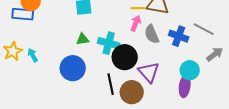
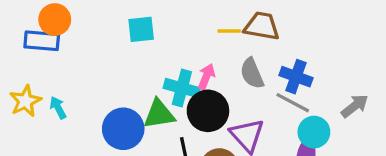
pink arrow: (136, 23) -> (206, 77), moved
gray line: (204, 29) -> (293, 103), moved
green triangle: (83, 39) -> (159, 114), moved, size x1.5

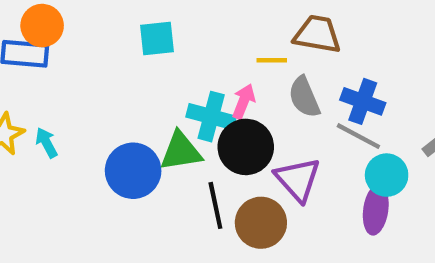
yellow line: (229, 31) -> (272, 60), moved

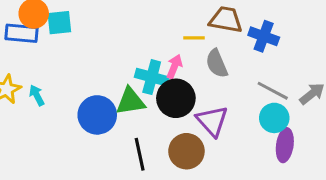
cyan square: (157, 39) -> (59, 23), moved
blue cross: (363, 101) -> (264, 36), moved
gray line: (358, 136) -> (273, 91), moved
black line: (215, 205) -> (140, 154), moved
purple ellipse: (376, 210) -> (285, 145), moved

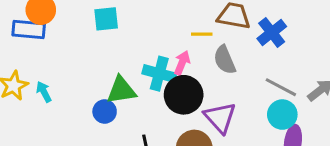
cyan square: (59, 23) -> (106, 19), moved
blue cross: (264, 36) -> (272, 33), turned 32
green triangle: (131, 101) -> (121, 90), moved
blue circle: (97, 115) -> (105, 112), size x0.6

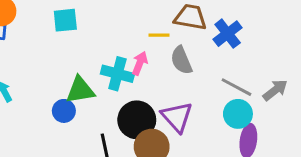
black circle: (184, 95) -> (137, 120), moved

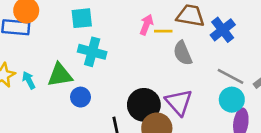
pink arrow: (140, 63) -> (146, 25), moved
cyan cross: (117, 74) -> (92, 52), moved
green triangle: (80, 90) -> (60, 75), moved

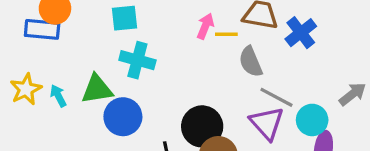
gray line: (230, 76) -> (277, 97), moved
blue circle: (80, 97) -> (123, 117), size x1.5
purple triangle: (179, 102) -> (267, 123), moved

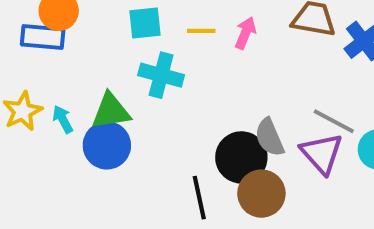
yellow line: (226, 34) -> (201, 31), moved
gray semicircle: (251, 62) -> (269, 137), moved
blue circle: (123, 117) -> (107, 145), moved

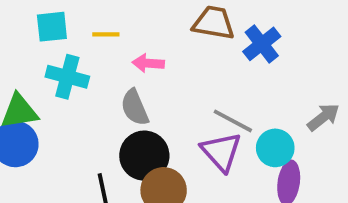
pink arrow: (245, 33) -> (148, 63), moved, turned -108
gray semicircle: (269, 137) -> (135, 107), moved

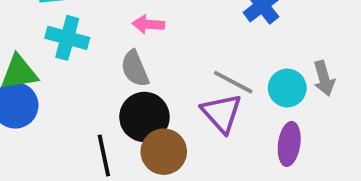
gray arrow: (323, 117) -> (324, 78), turned 112
cyan circle: (275, 148) -> (287, 88), moved

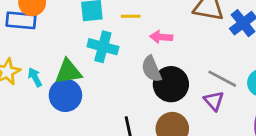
purple triangle: (222, 113) -> (214, 101), size x0.7
black circle: (144, 117) -> (171, 84), moved

